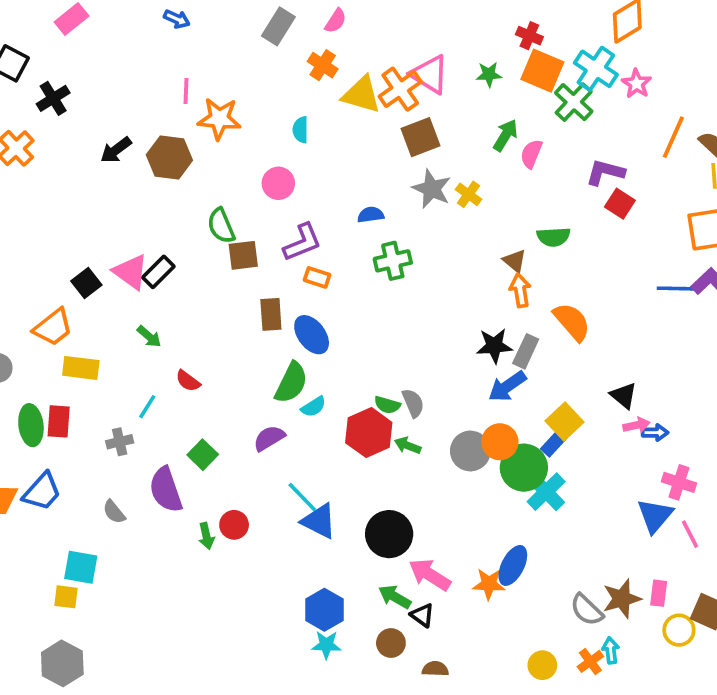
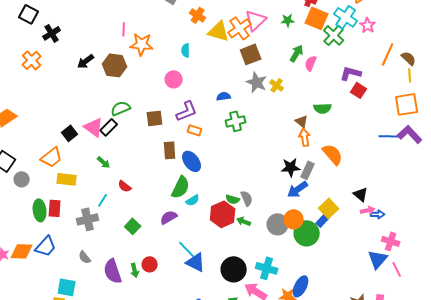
pink triangle: (430, 74) -> (256, 20), turned 45
green semicircle: (221, 226) -> (121, 108), moved, turned 90
gray cross: (120, 442) -> (88, 219), size x1.5
purple semicircle: (166, 490) -> (113, 271), moved
cyan cross: (546, 492) -> (267, 268), moved, turned -30

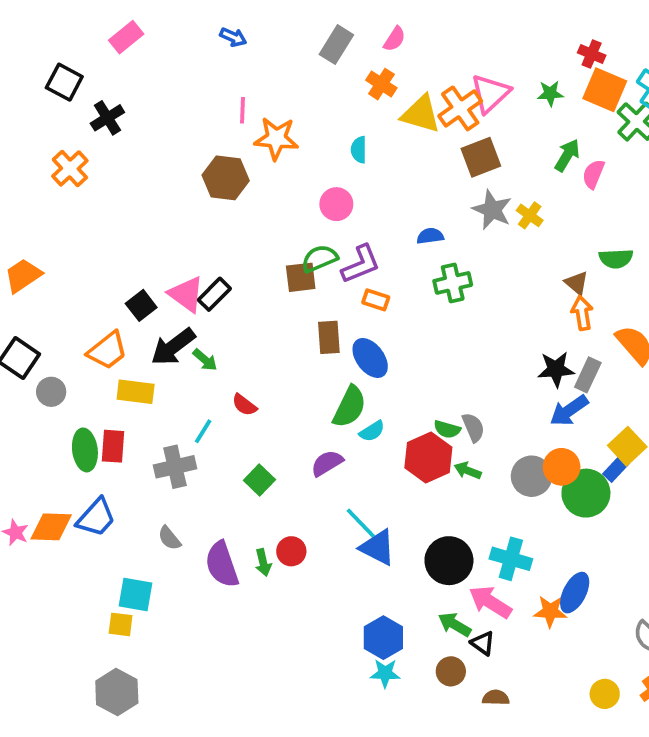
black arrow: (86, 61) -> (173, 347), moved, size x1.4
green semicircle: (121, 108) -> (319, 259), moved

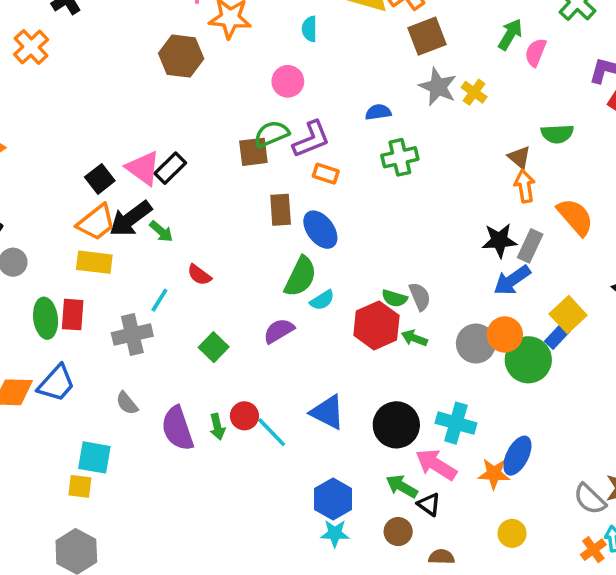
orange trapezoid: (107, 350) -> (96, 222), moved
cyan line: (361, 523) -> (272, 432), moved
yellow circle: (605, 694) -> (512, 533), moved

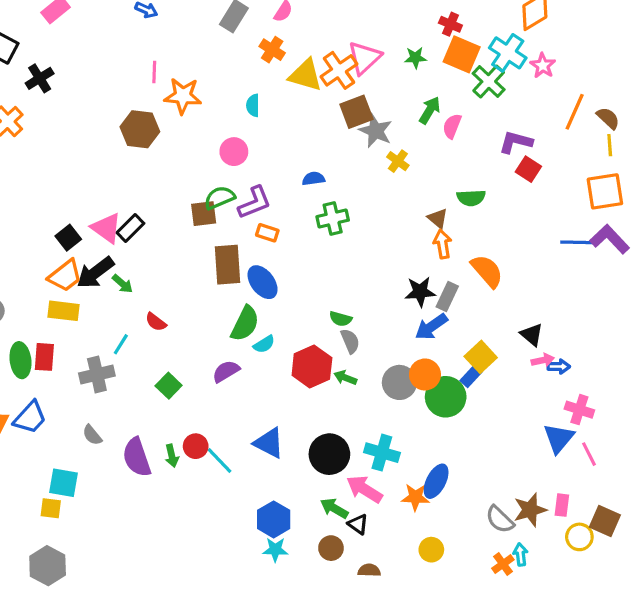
gray star: (438, 87) -> (376, 131), moved
brown rectangle: (281, 210) -> (227, 265), size x1.4
green semicircle: (394, 298) -> (341, 319), moved

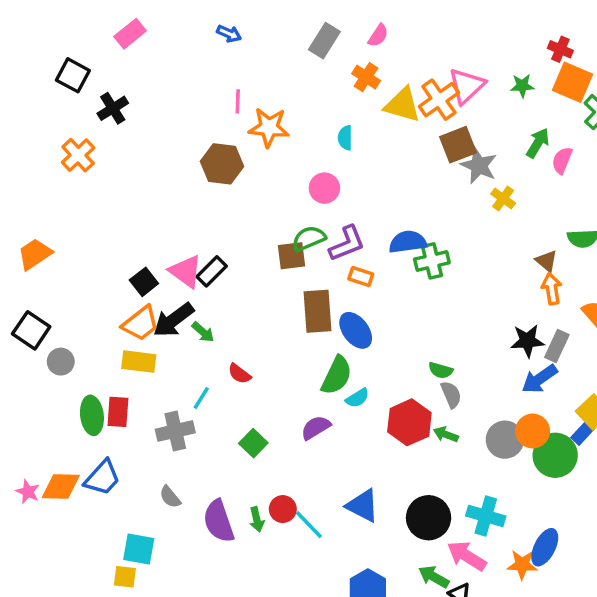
blue semicircle: (313, 179) -> (408, 242), moved, size x1.5

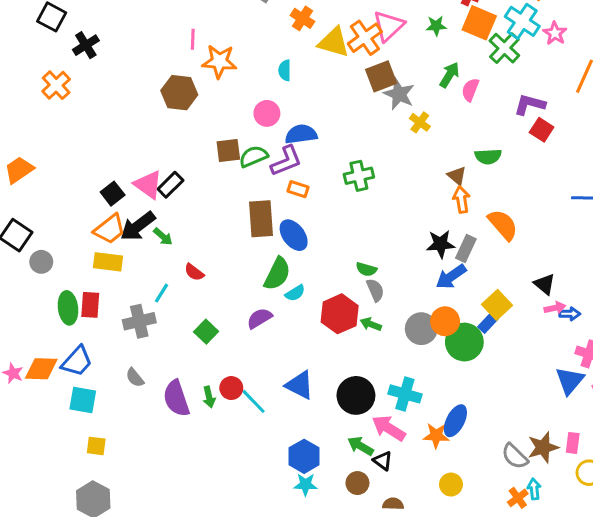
blue semicircle: (408, 242) -> (301, 134), moved
brown square: (291, 256) -> (228, 151), moved
cyan square: (139, 549) -> (83, 400), moved

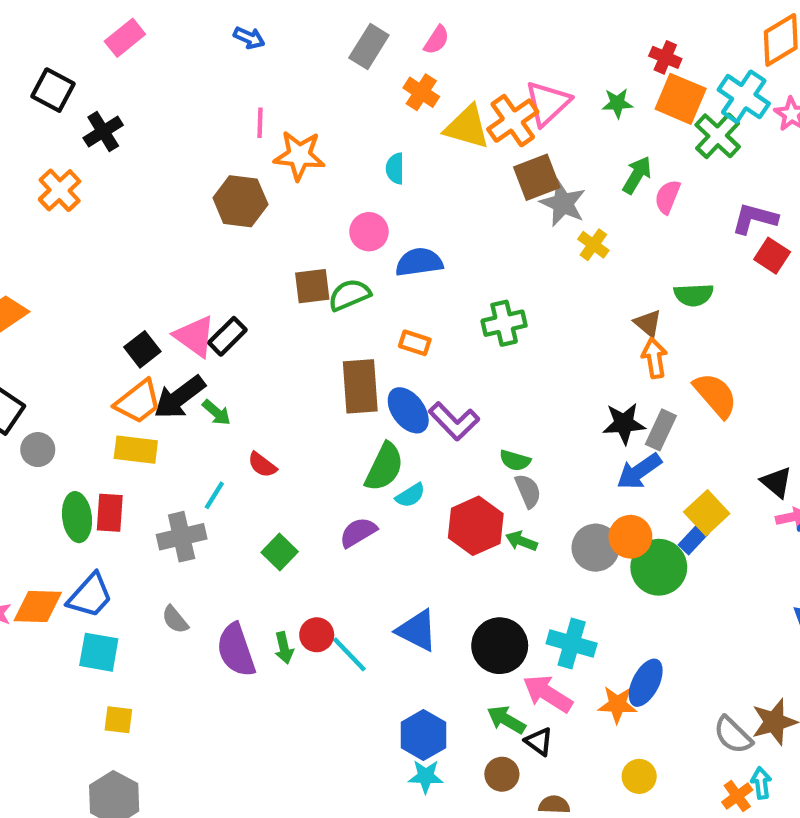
purple L-shape: (286, 161) -> (454, 421), moved, turned 68

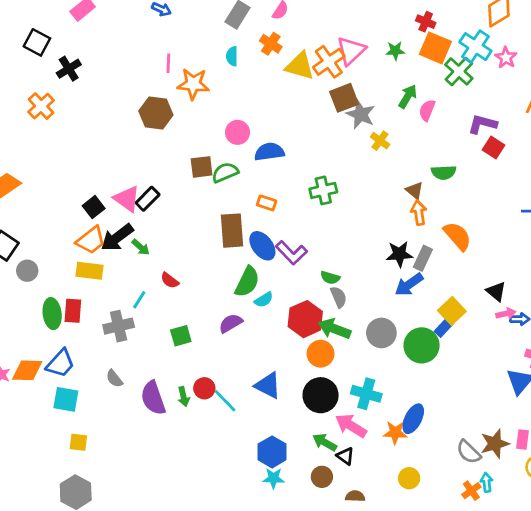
cyan semicircle: (395, 168) -> (232, 56), moved
orange circle: (630, 537) -> (321, 354), moved
green arrow: (521, 541) -> (334, 329), size x1.6
green square: (280, 552) -> (181, 336), turned 30

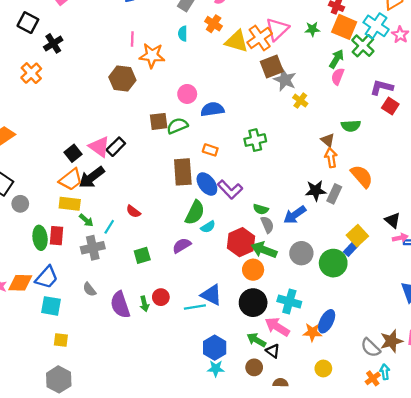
green arrow: (408, 96) -> (337, 59), moved
green arrow: (141, 247) -> (86, 220), moved
blue arrow: (409, 285) -> (295, 215), moved
cyan line: (225, 401) -> (195, 307), moved, turned -55

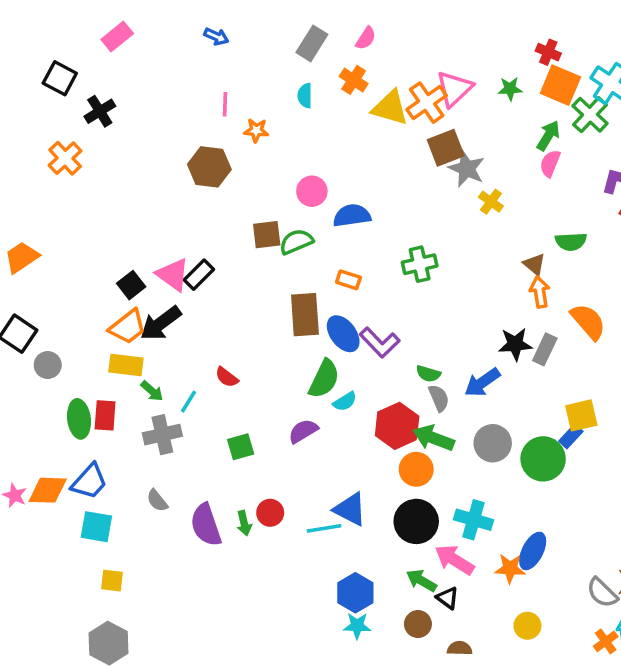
orange star: (152, 56) -> (256, 130), size x0.6
yellow square: (357, 236) -> (581, 415), turned 30

